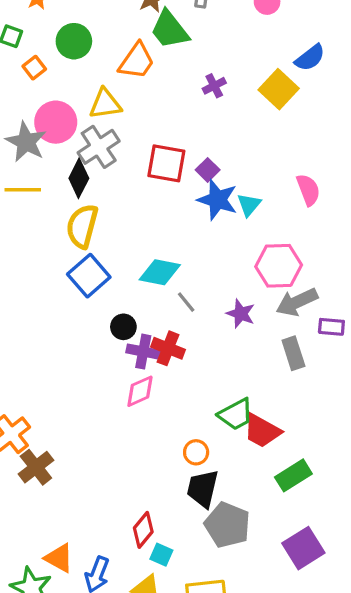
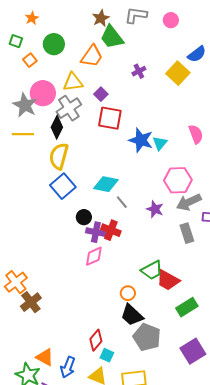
purple square: (208, 170) -> (101, 94), moved
black trapezoid: (203, 489) -> (132, 315), turned -60

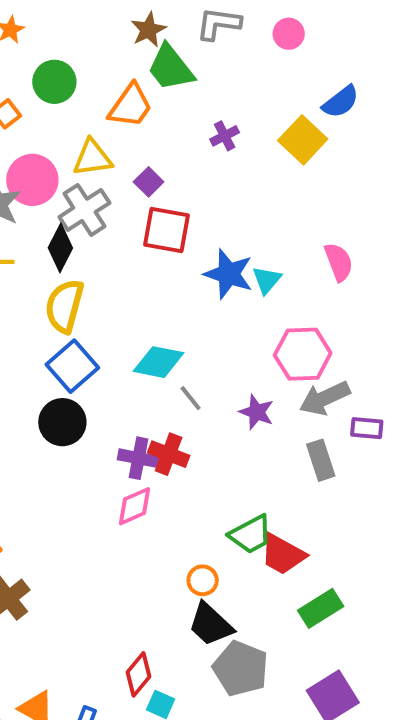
black circle: (84, 217) -> (62, 422), moved, size x1.5

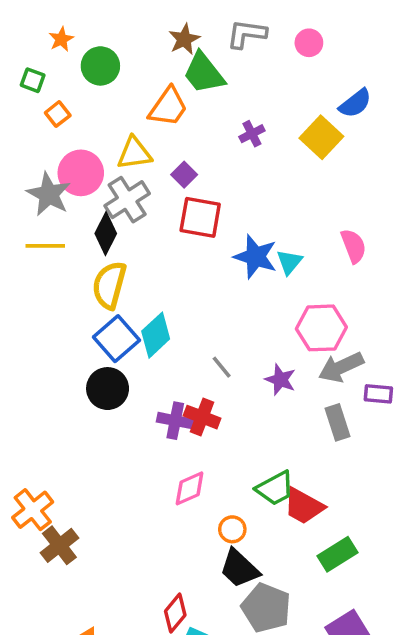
green circle: (54, 82) -> (100, 66), moved
cyan diamond: (159, 362) -> (156, 335), moved, turned -54
pink diamond: (134, 506) -> (190, 488), moved

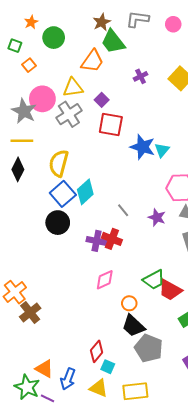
black diamond: (106, 233) -> (18, 169), moved

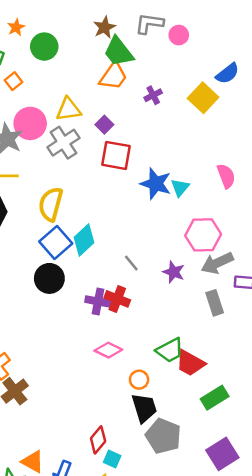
pink circle: (173, 24) -> (179, 35), moved
orange trapezoid: (92, 61) -> (113, 76), moved
pink diamond: (105, 280) -> (108, 350), turned 50
black trapezoid: (133, 326) -> (144, 408), turned -150

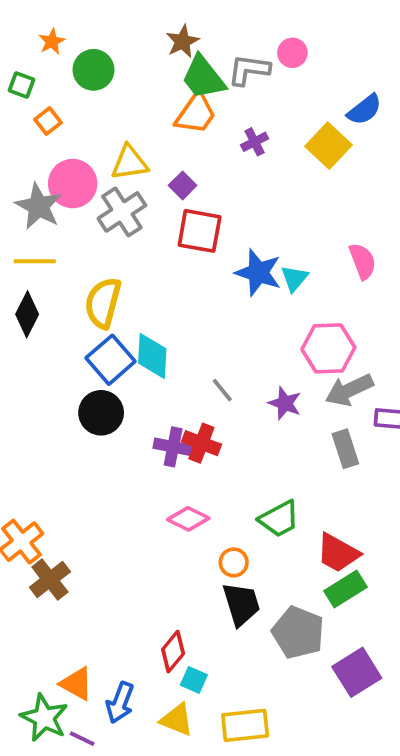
gray L-shape: (149, 23) -> (249, 70), moved
cyan diamond: (84, 240) -> (152, 356), turned -44
red trapezoid: (190, 363) -> (338, 553), moved
gray pentagon: (163, 436) -> (298, 633), moved

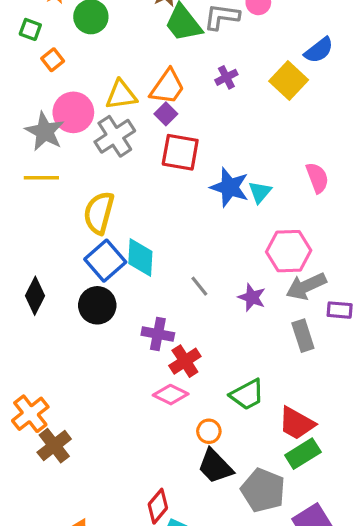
orange trapezoid: (196, 113) -> (167, 87), moved
black diamond: (27, 314) -> (35, 296), moved
red cross: (201, 443) -> (185, 361), moved, turned 36
black trapezoid: (241, 604) -> (215, 466), turned 153

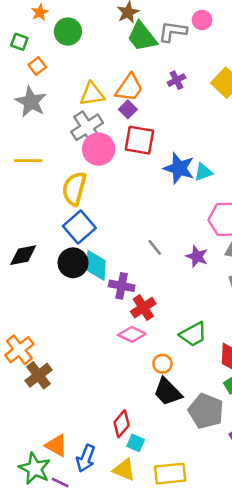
pink circle: (73, 112) -> (99, 149), moved
gray star: (45, 132) -> (31, 102), moved
cyan triangle: (260, 192) -> (203, 172), turned 30
cyan diamond: (140, 257) -> (96, 265), moved
black diamond: (35, 296) -> (23, 255), turned 52

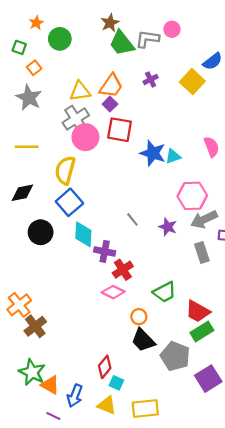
black diamond: (23, 255) -> (22, 193), moved
black circle: (73, 263) -> (41, 232), moved
green star: (35, 468) -> (32, 372), moved

